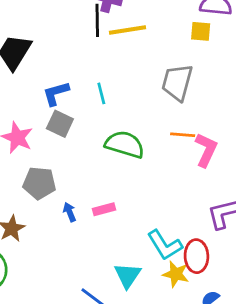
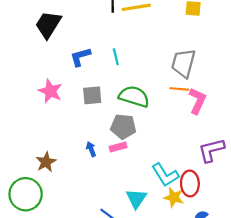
gray trapezoid: (177, 82) -> (183, 63), moved
gray square: (60, 124) -> (92, 95), moved, turned -30
gray pentagon: (39, 183) -> (123, 127), moved

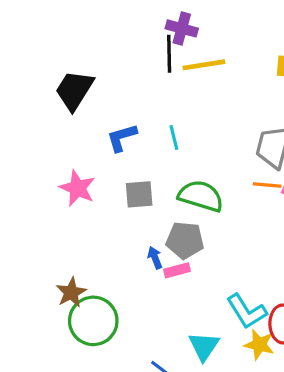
blue arrow: (91, 149) -> (155, 258), moved
green circle: (26, 194) -> (93, 321), moved

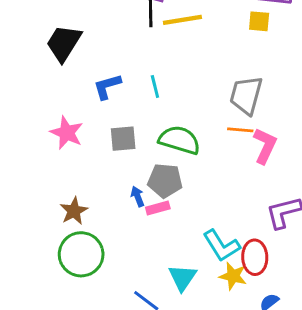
brown star: (71, 292) -> (74, 211), moved

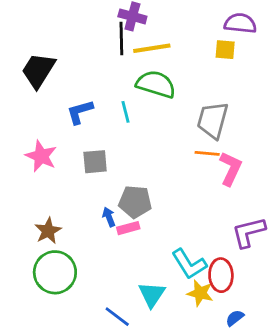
green semicircle: (180, 140) -> (156, 84), moved

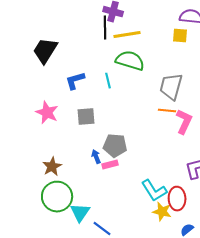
cyan triangle: (152, 294) -> (80, 213), moved

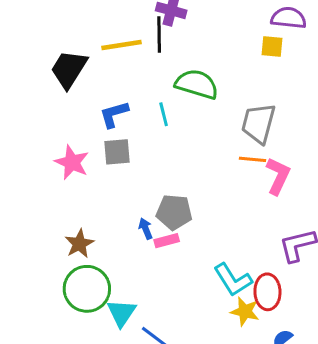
yellow line: (127, 35) -> (121, 45), moved
gray square: (86, 117) -> (117, 152), moved

